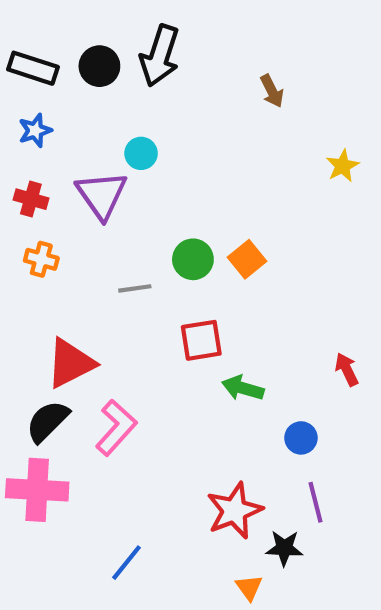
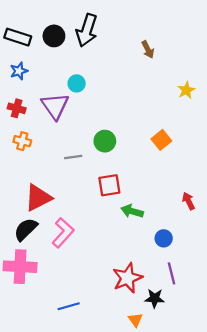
orange square: (247, 259) -> (161, 140), moved
blue line: (126, 563) -> (69, 306), turned 35

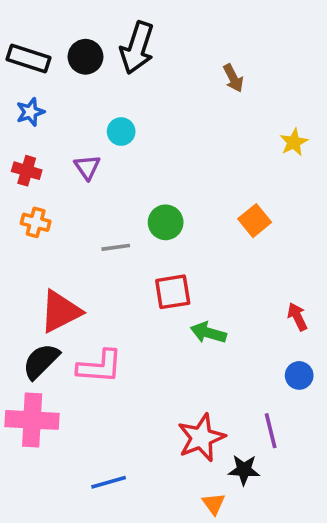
purple triangle: (55, 106) -> (87, 167), size x0.6
pink L-shape: (63, 233) -> (100, 367), turned 52
blue circle: (164, 238) -> (299, 375), moved

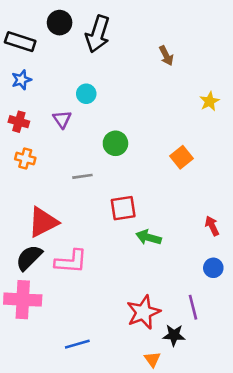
black circle: (85, 57) -> (60, 23), moved
green circle: (166, 222) -> (115, 143), moved

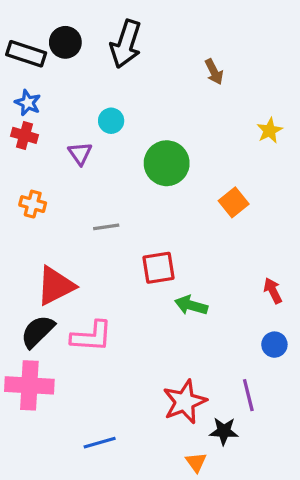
black circle: (60, 23) -> (65, 42), moved
blue star: (21, 80) -> (28, 103), turned -30
red cross: (19, 122) -> (24, 135), moved
green circle: (115, 143) -> (167, 163), moved, size x1.4

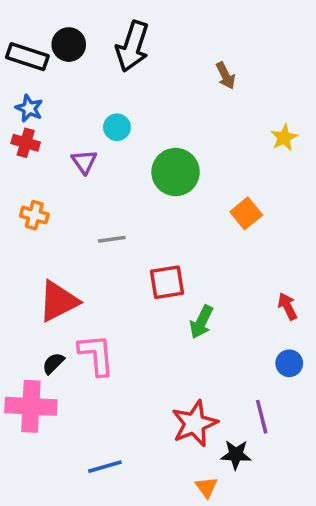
green arrow: (191, 305) -> (201, 322), turned -80
black semicircle: (38, 331) -> (53, 363), moved, size x0.6
pink L-shape: (91, 336) -> (96, 355), turned -99

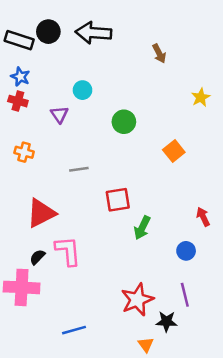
black arrow: (132, 46) -> (93, 33), turned 76
green circle: (176, 172) -> (124, 122), size x0.7
blue circle: (289, 363) -> (186, 251), moved

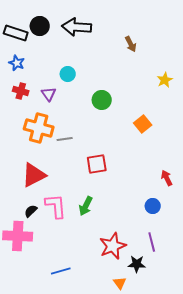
red cross: (18, 101) -> (21, 91), moved
orange cross: (24, 152) -> (39, 128), moved, size x1.8
green arrow: (142, 228) -> (86, 206), moved

